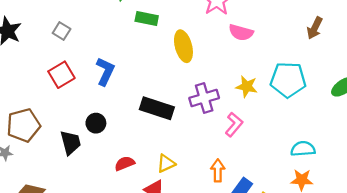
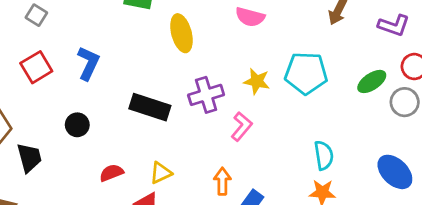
black trapezoid: (71, 143) -> (29, 158), moved
cyan semicircle: (303, 149) -> (324, 155), turned 85

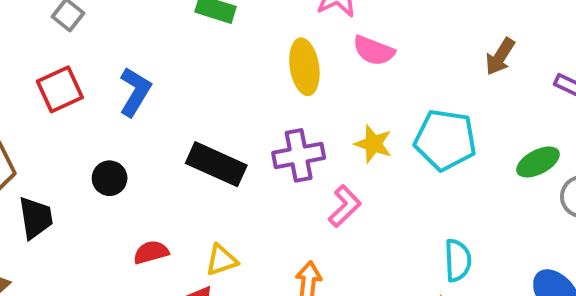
yellow ellipse: (181, 33) -> (304, 67), moved

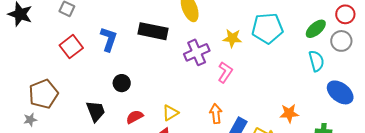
black rectangle: (216, 164) -> (153, 31), moved
black circle: (110, 178) -> (122, 83), moved
black trapezoid: (36, 218) -> (96, 111), moved
cyan semicircle: (458, 260) -> (316, 61), moved

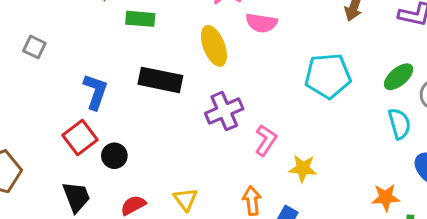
yellow star: (232, 38) -> (303, 168), moved
red square: (71, 47) -> (80, 138), moved
yellow triangle: (170, 113) -> (186, 199), turned -36
orange star: (289, 113) -> (386, 197), moved

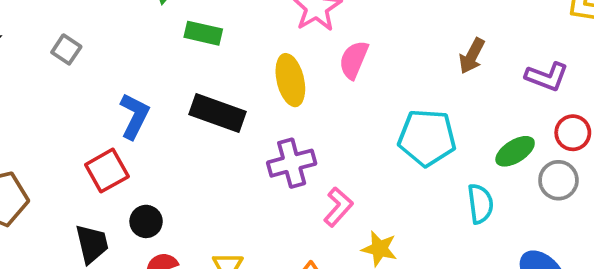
pink semicircle: (261, 23) -> (354, 60), turned 96
cyan semicircle: (399, 124) -> (480, 204), moved
black circle: (114, 156) -> (146, 221), moved

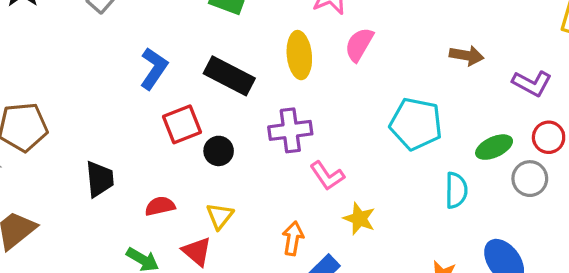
brown arrow: (472, 56) -> (467, 55), turned -116
red square: (107, 171) -> (182, 124), moved
pink L-shape: (338, 207) -> (327, 176), turned 96
black circle: (146, 221) -> (219, 151), moved

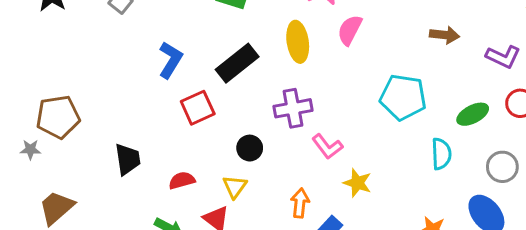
black rectangle: (229, 76) -> (237, 63), turned -63
black circle: (219, 151) -> (250, 148), moved
gray circle: (530, 179) -> (502, 167), moved

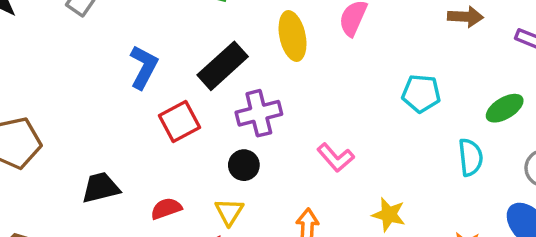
cyan pentagon: (403, 97) -> (421, 93), size x0.7
purple cross: (293, 108) -> (259, 113), moved
black trapezoid: (128, 159) -> (101, 188), turned -92
yellow star: (357, 183) -> (389, 215), moved

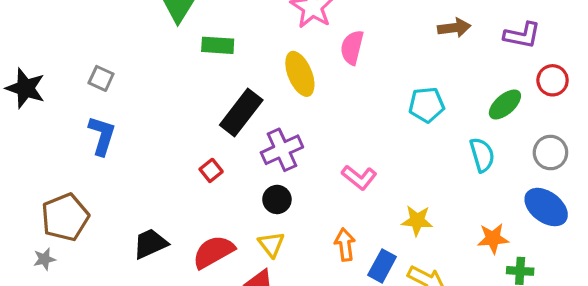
blue L-shape: (144, 67) -> (102, 136), moved
red square: (179, 122) -> (211, 170), size x0.6
red semicircle: (166, 209) -> (213, 252), size x1.5

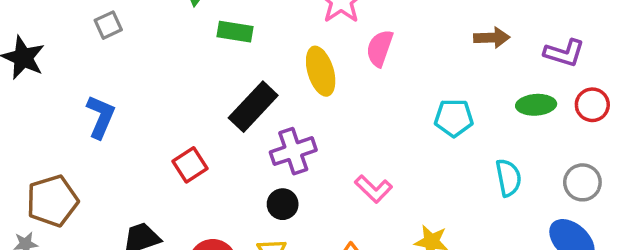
gray square: (101, 78) -> (108, 25), moved, turned 35
green ellipse: (505, 104) -> (536, 105), moved, turned 32
red square: (211, 170) -> (190, 165), moved, size x1.4

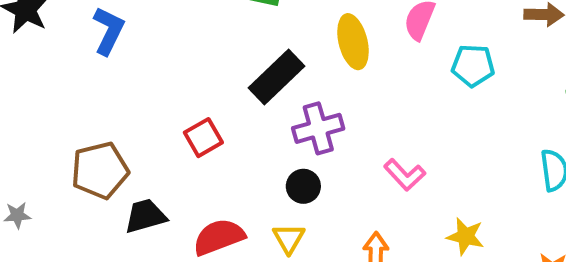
blue L-shape: (101, 117) -> (109, 31), moved
cyan pentagon: (454, 118) -> (473, 66), moved
brown pentagon: (52, 201) -> (100, 170), moved

